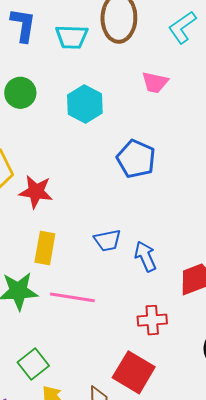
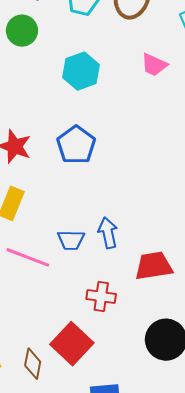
green circle: (20, 93) -> (22, 31), moved
blue pentagon: (136, 159) -> (76, 145), moved
blue trapezoid: (108, 240) -> (71, 240), moved

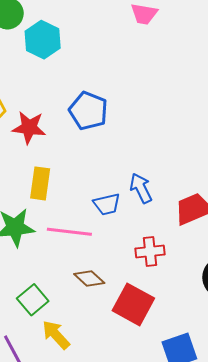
cyan hexagon: (81, 71) -> (43, 40), moved
brown diamond: (33, 364) -> (89, 278), moved, turned -44

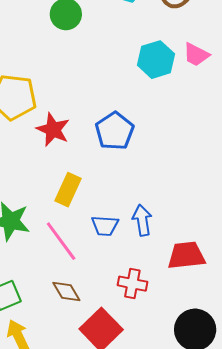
cyan hexagon: (43, 40) -> (156, 60), moved
yellow rectangle: (40, 183) -> (68, 190), moved
pink line: (69, 232) -> (61, 241), turned 30

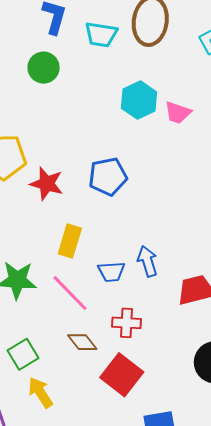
pink trapezoid: (196, 55) -> (178, 113), moved
blue pentagon: (115, 131) -> (108, 177), turned 30
red cross: (132, 284) -> (127, 323), moved

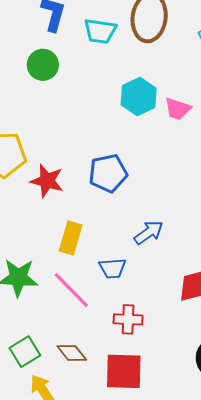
blue arrow: (147, 261) -> (149, 233), moved, turned 72
brown diamond: (82, 342) -> (72, 353), moved
red square: (122, 375) -> (124, 371), turned -36

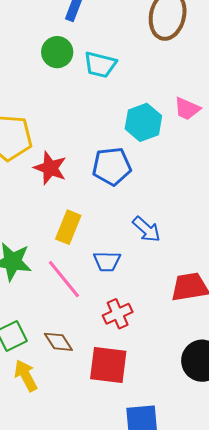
cyan trapezoid: (100, 31) -> (100, 65), moved
cyan hexagon: (139, 96) -> (143, 122), moved
blue arrow: (149, 233) -> (146, 229), turned 72
red cross: (128, 319) -> (118, 314), turned -32

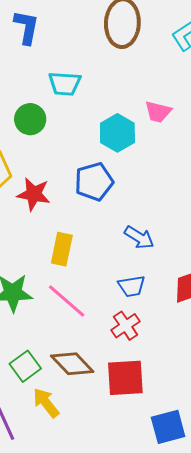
green circle: (57, 52) -> (30, 119), moved
blue trapezoid: (107, 261) -> (132, 286), moved
brown diamond: (58, 342) -> (72, 364), size x1.4

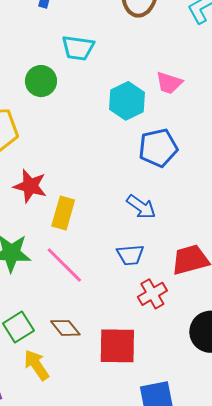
blue pentagon: (94, 182) -> (158, 148), moved
red star: (34, 194) -> (30, 186), moved
red cross: (126, 326) -> (152, 294), moved
brown diamond: (72, 364) -> (65, 328), size x0.7

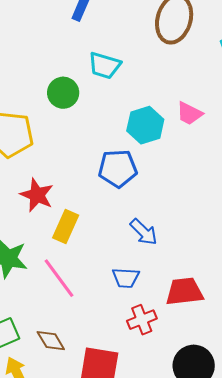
blue pentagon: (158, 148) -> (118, 168), moved

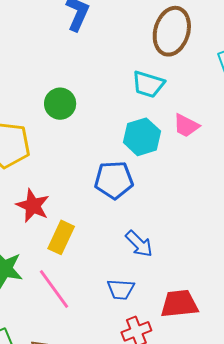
cyan trapezoid: (105, 65) -> (148, 84), moved

